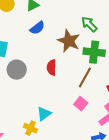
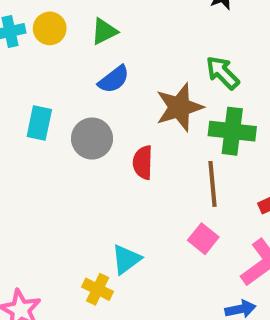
brown star: (69, 41) -> (179, 107), turned 30
gray circle: (17, 70) -> (92, 139), moved
brown line: (85, 77) -> (212, 184), turned -35

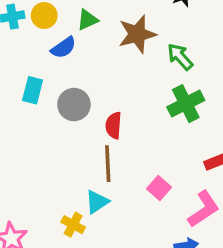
blue semicircle: (114, 79) -> (63, 48), moved
brown star: (179, 107) -> (137, 34), moved
green cross: (232, 131) -> (186, 104), turned -36
brown line: (212, 184) -> (108, 164), moved

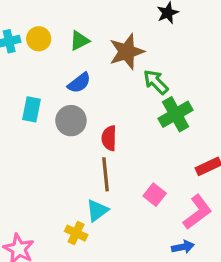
blue semicircle: (63, 48) -> (79, 83), moved
green arrow: (180, 57) -> (156, 82), moved

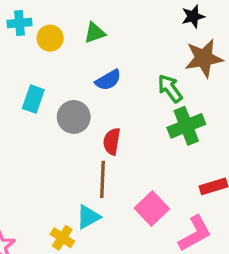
yellow circle: (39, 39) -> (50, 38), moved
brown star: (127, 52) -> (204, 58), moved
blue semicircle: (79, 83) -> (108, 80), moved
pink square: (155, 195) -> (152, 208), size x1.4

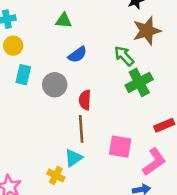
green triangle: (95, 33) -> (64, 21), turned 30
yellow circle: (50, 38) -> (13, 46), moved
pink square: (152, 208) -> (120, 147), turned -30

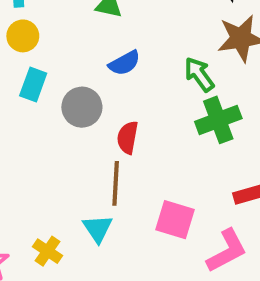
cyan triangle: (73, 158) -> (98, 229), turned -36
yellow cross: (56, 175) -> (47, 251), moved

